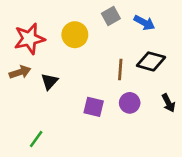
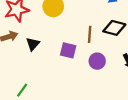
purple square: (94, 107) -> (68, 50), moved

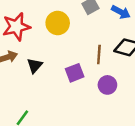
purple square: (68, 50) -> (75, 73), turned -35

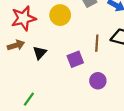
purple circle: (107, 85) -> (98, 81), moved

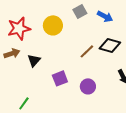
brown line: (97, 43) -> (87, 51), turned 42
purple square: (75, 59) -> (60, 78), moved

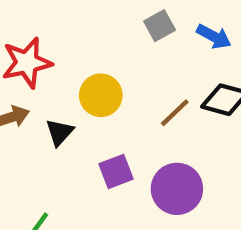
yellow circle: (53, 25) -> (101, 95), moved
purple circle: (88, 86) -> (177, 189), size x1.5

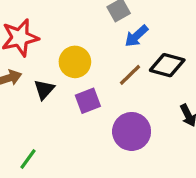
blue arrow: (214, 37) -> (136, 36), moved, turned 110
purple square: (116, 171) -> (88, 101), moved

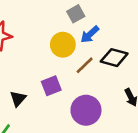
yellow circle: (75, 62) -> (63, 45), moved
black triangle: (44, 89) -> (18, 99), moved

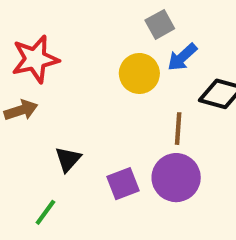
brown line: (85, 65) -> (178, 129), moved, turned -42
purple square: (51, 86) -> (123, 184), moved

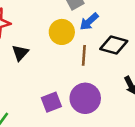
brown line: (178, 129) -> (84, 55), moved
black triangle: (68, 159) -> (20, 53), moved

